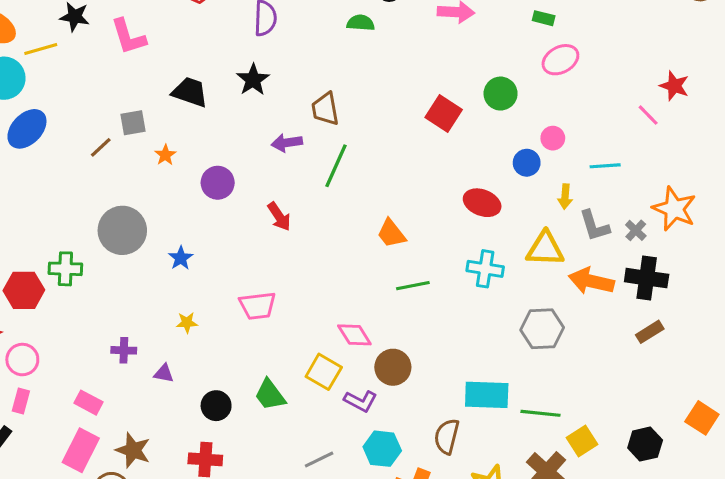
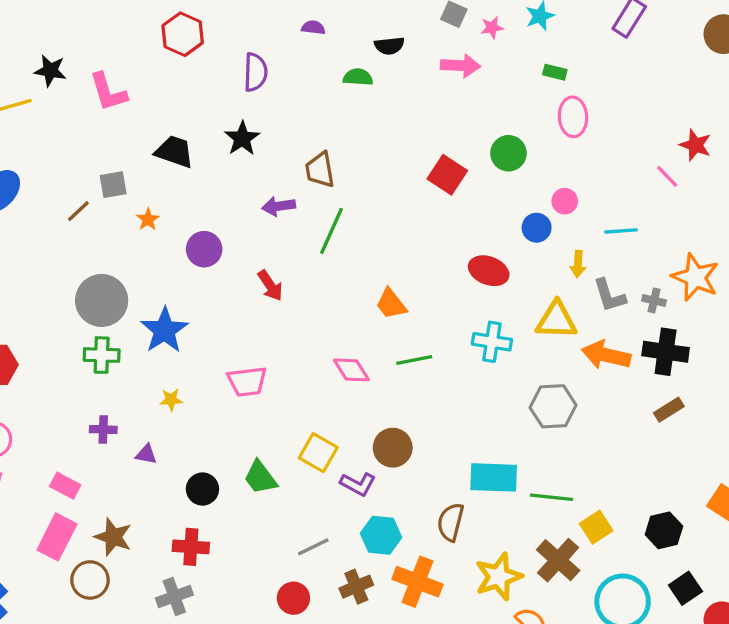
pink ellipse: (560, 60) -> (573, 117), turned -64
gray cross: (636, 230) -> (654, 300), turned -30
blue star: (181, 258) -> (164, 330), size x1.8
green cross: (65, 269) -> (102, 355), moved
pink diamond: (354, 335) -> (351, 370), moved

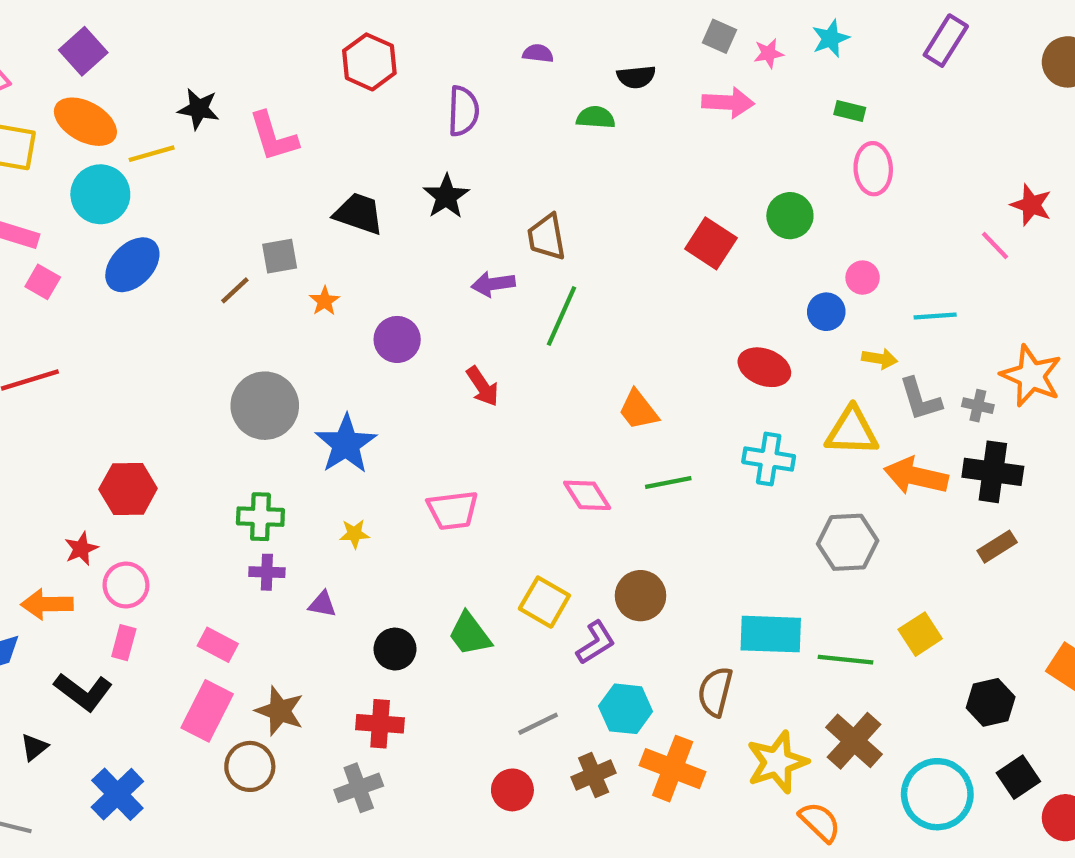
yellow arrow: (578, 264) -> (880, 359), turned -85
green cross: (102, 355) -> (260, 517), moved
purple L-shape: (358, 484) -> (596, 643), turned -60
yellow square: (596, 527) -> (920, 634), moved

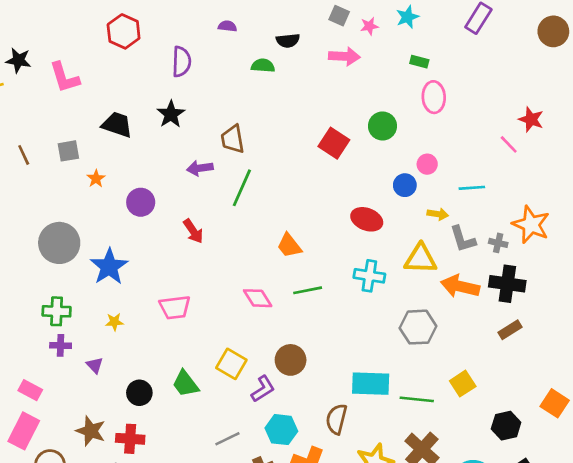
brown line: (235, 290) -> (24, 155), moved, turned -72
purple triangle: (322, 604) -> (95, 365), turned 36
brown star: (280, 711) -> (91, 431), moved

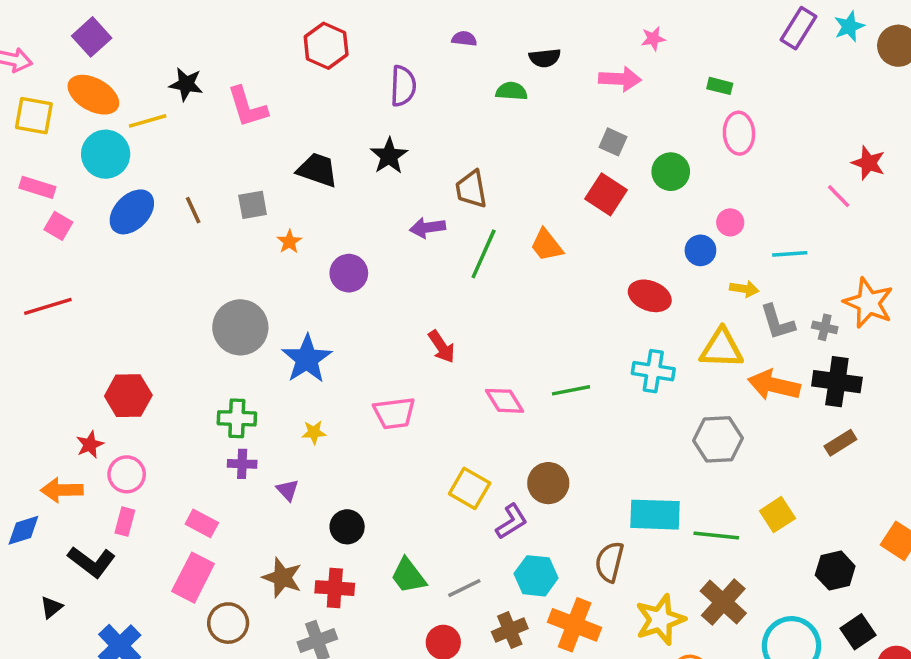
gray square: (339, 16) -> (613, 142), moved
cyan star: (407, 17) -> (849, 26), moved
red arrow: (193, 231) -> (442, 347), moved
orange trapezoid: (289, 246) -> (547, 245), moved
green trapezoid: (185, 384) -> (408, 576), moved

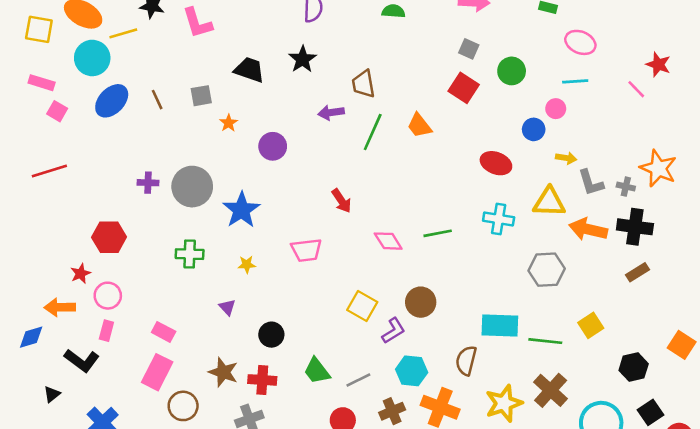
pink ellipse: (739, 133) -> (580, 42), moved, turned -64
cyan line: (790, 254) -> (575, 81), moved
purple cross: (242, 464) -> (148, 183), moved

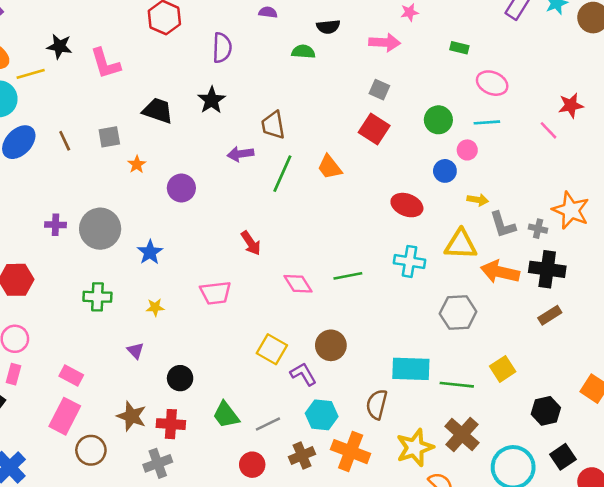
red star: (658, 64) -> (571, 105), turned -30
green circle: (512, 71) -> (438, 120), moved
blue star: (242, 210) -> (150, 252), size x0.7
purple L-shape: (393, 331) -> (303, 374), turned -88

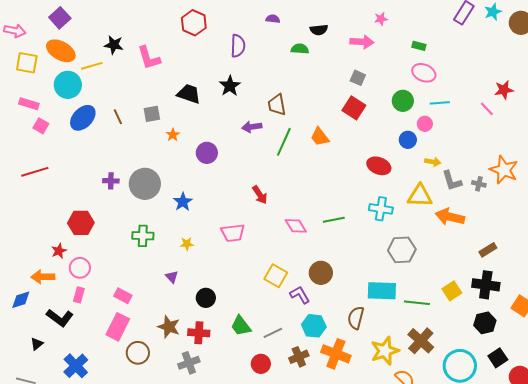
pink ellipse: (492, 83) -> (424, 73), moved
black cross: (547, 269) -> (486, 285), moved
gray hexagon: (458, 313) -> (402, 250), moved

